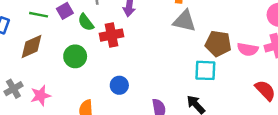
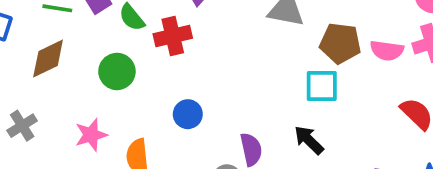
pink star: (40, 96) -> (91, 135), moved

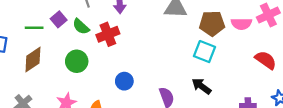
cyan square: (322, 86) -> (204, 52), turned 30

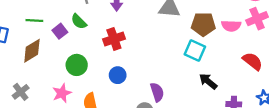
purple square: (59, 19) -> (60, 31), moved
red cross: (108, 34) -> (114, 39), moved
green circle: (77, 61) -> (77, 65), moved
black arrow: (201, 86) -> (208, 81), moved

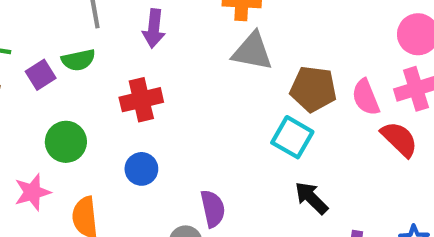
green semicircle: (79, 22) -> (78, 60), turned -63
pink semicircle: (231, 26) -> (366, 97), turned 60
red semicircle: (253, 61) -> (399, 139), moved

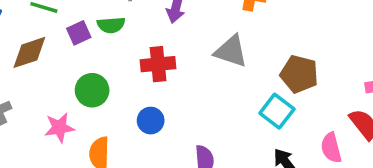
gray triangle: (252, 51) -> (231, 51), moved
pink semicircle: (366, 97) -> (331, 148), moved

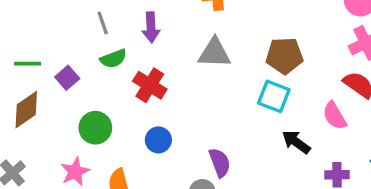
green semicircle: (111, 25) -> (113, 59), moved
red cross: (158, 64) -> (150, 85), turned -36

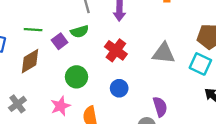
gray triangle: (214, 53) -> (164, 53), moved
green semicircle: (113, 59) -> (80, 31), moved

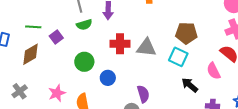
green semicircle: (80, 31) -> (84, 25), moved
red cross: (116, 50) -> (120, 44), moved, turned -36
green circle: (76, 77) -> (84, 62), moved

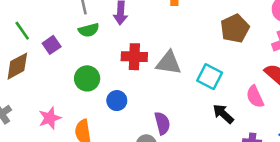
green line: (33, 27) -> (22, 31), turned 49
brown pentagon: (186, 33) -> (235, 28), moved, turned -30

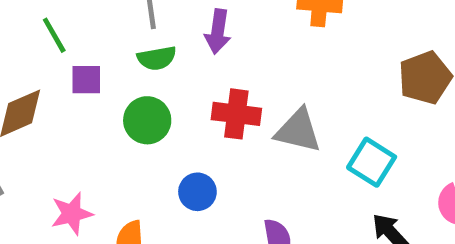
green line: (22, 31) -> (54, 35), moved
purple square: (52, 45) -> (86, 80), turned 30
green circle: (87, 78) -> (147, 120), moved

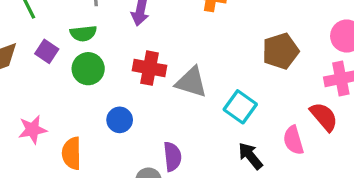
green semicircle: (157, 58) -> (83, 33), moved
purple square: (86, 80) -> (47, 51), moved, turned 30

